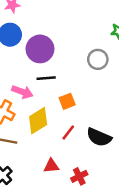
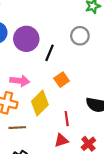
black line: (46, 78) -> (50, 53), moved, turned -49
red line: (68, 132) -> (67, 119), moved, turned -32

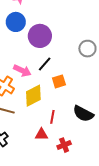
black line: (50, 53) -> (45, 64), moved

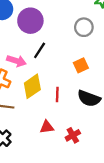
orange square: (59, 81) -> (81, 65), moved
red line: (52, 117) -> (57, 95), moved

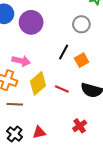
black line: (40, 50) -> (64, 52), moved
red line: (57, 95) -> (62, 89), turned -64
red triangle: (47, 127) -> (39, 132), moved

